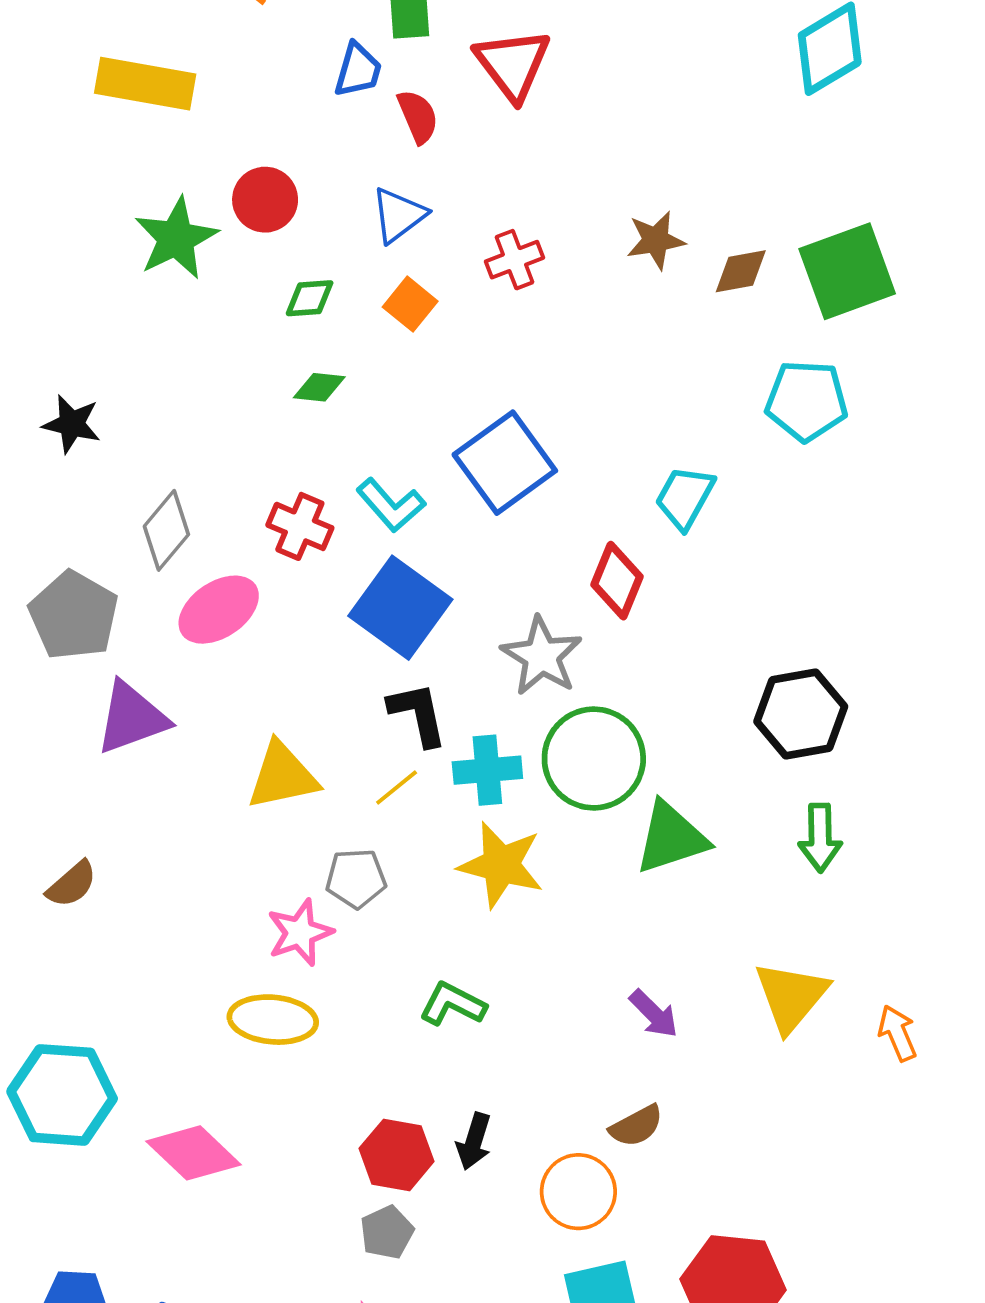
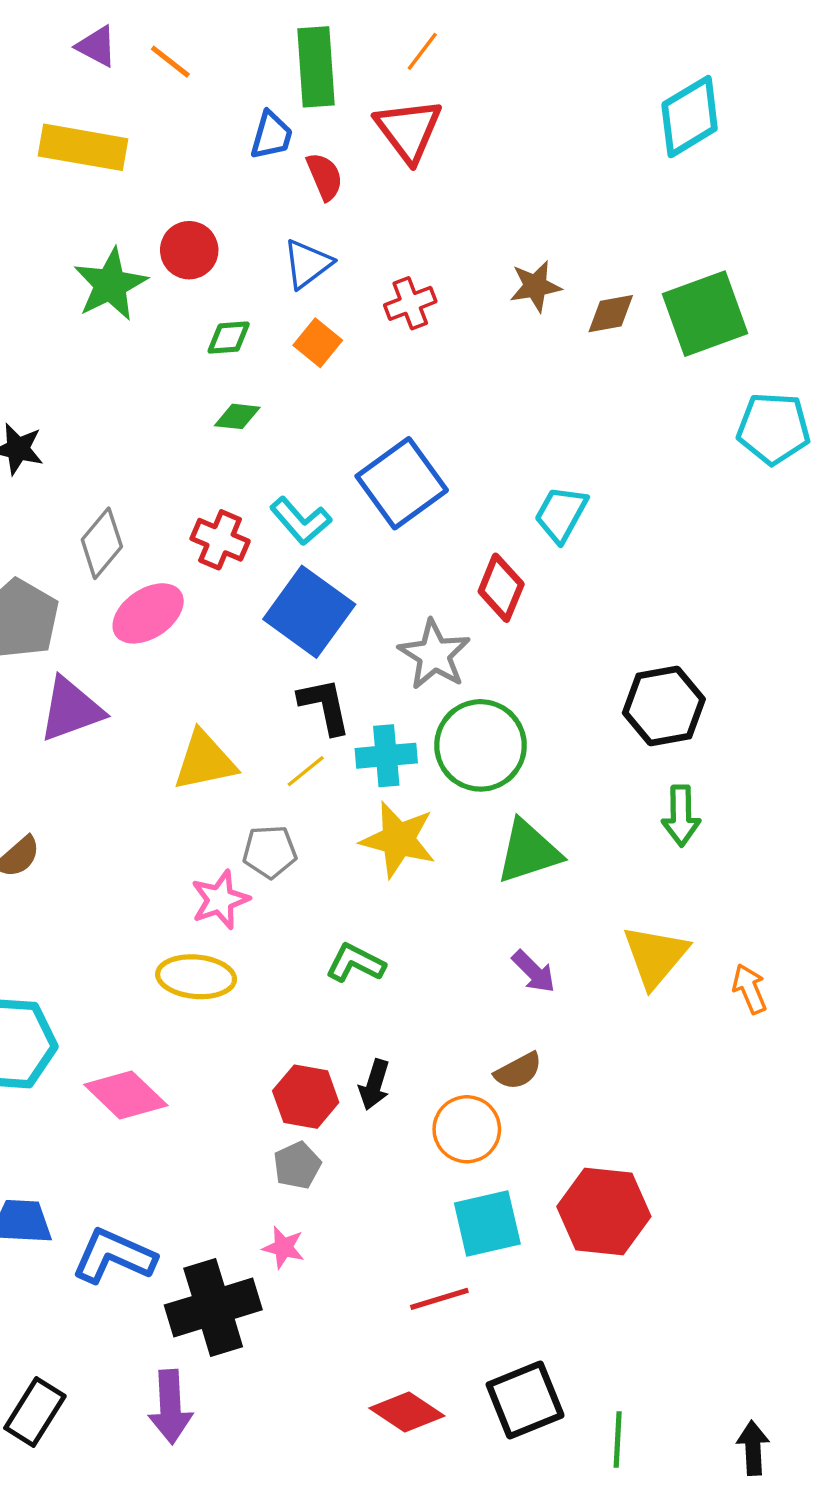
cyan pentagon: (807, 401) -> (774, 428), moved
green triangle: (671, 838) -> (528, 852), moved

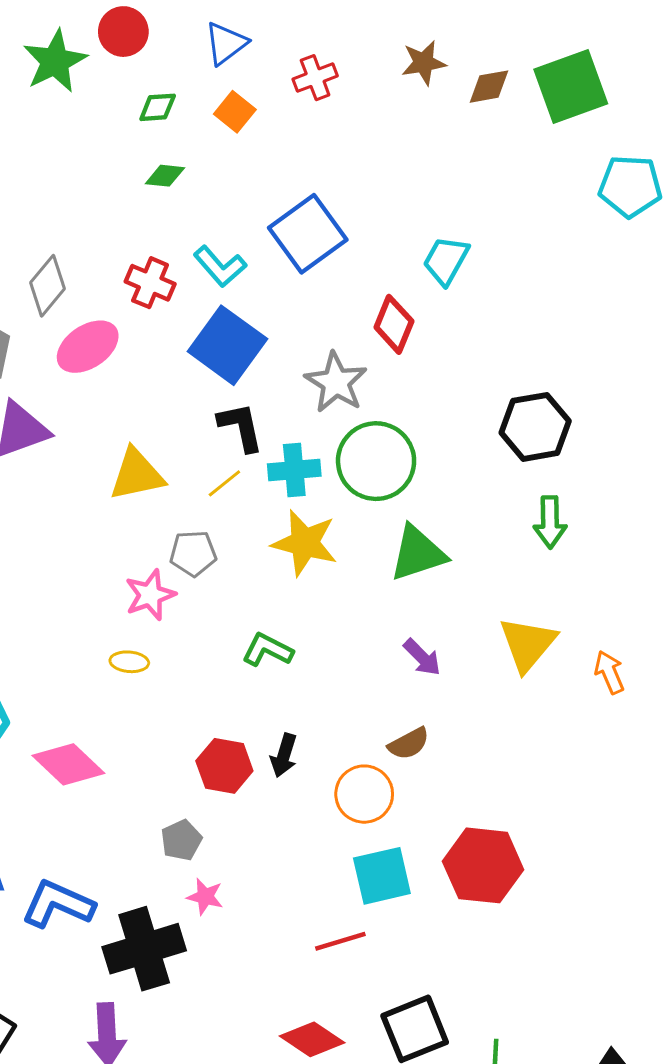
yellow ellipse: (196, 977) -> (129, 662), size x0.6
gray pentagon: (297, 1165) -> (181, 840), moved

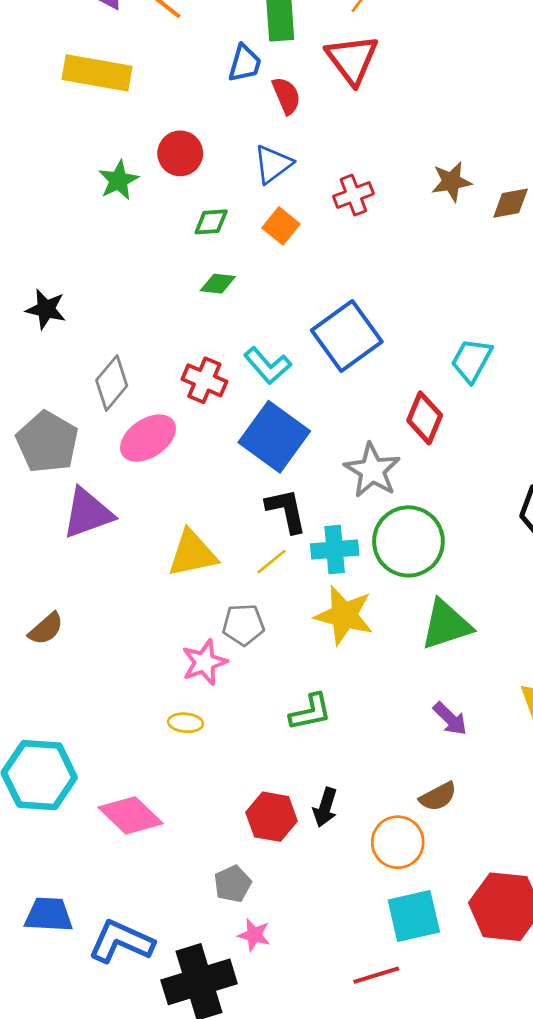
green star: (55, 61) -> (118, 180), size x0.7
green L-shape: (268, 650) -> (310, 712), turned 141

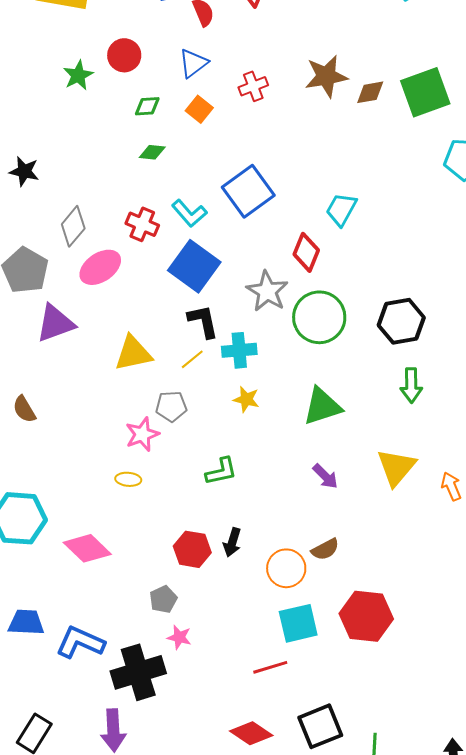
brown star: (451, 182) -> (326, 76), size x1.4
green circle: (408, 541) -> (319, 317), moved
yellow star: (344, 615) -> (246, 399), size x0.6
brown semicircle: (46, 629) -> (24, 409), turned 100
brown semicircle: (438, 797) -> (325, 549), moved

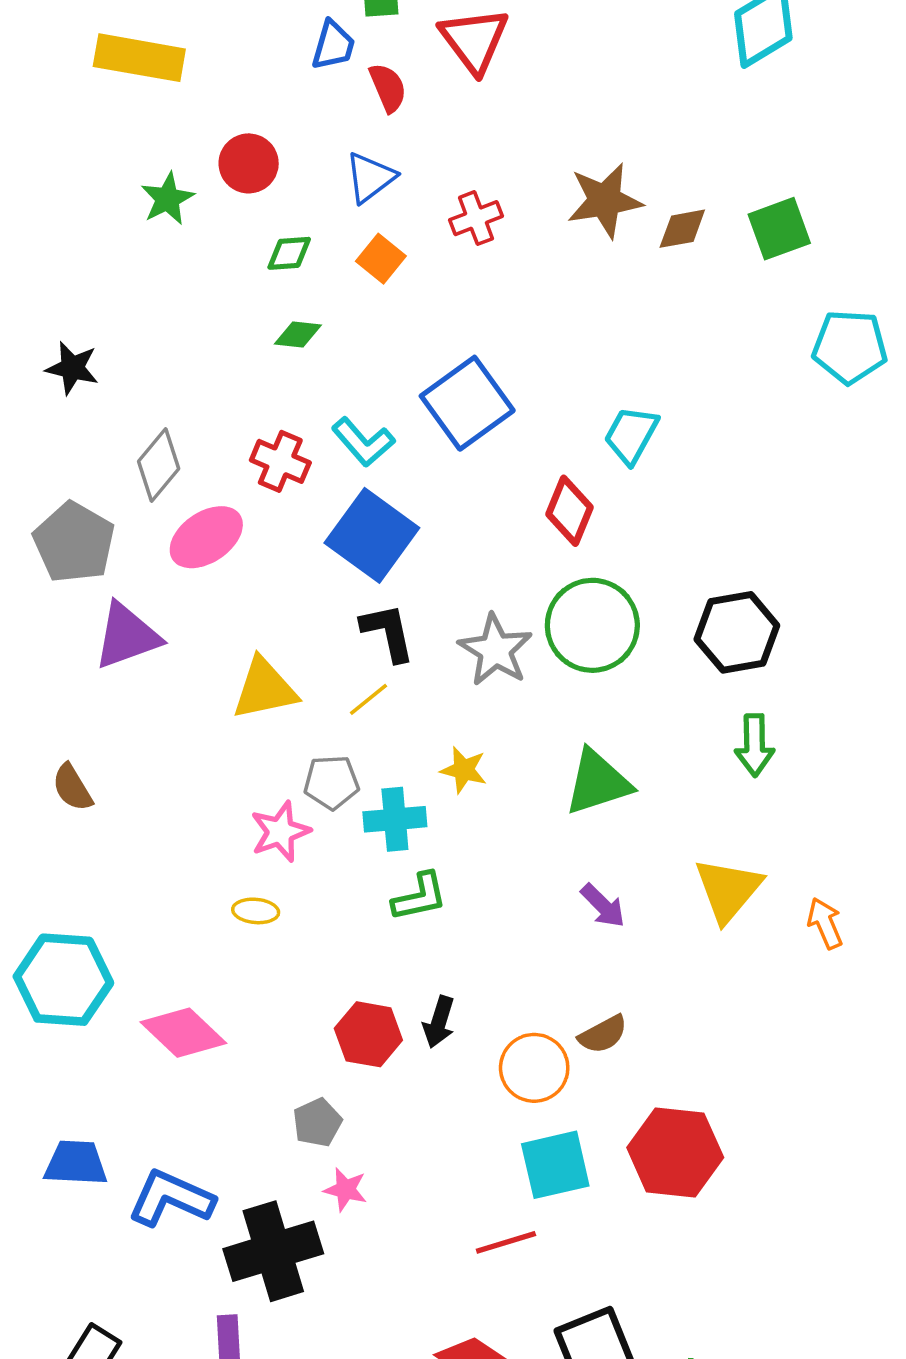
green square: (425, 92) -> (779, 229), size x0.7
gray star: (267, 291) -> (495, 650), moved
cyan cross: (239, 350) -> (395, 819), moved

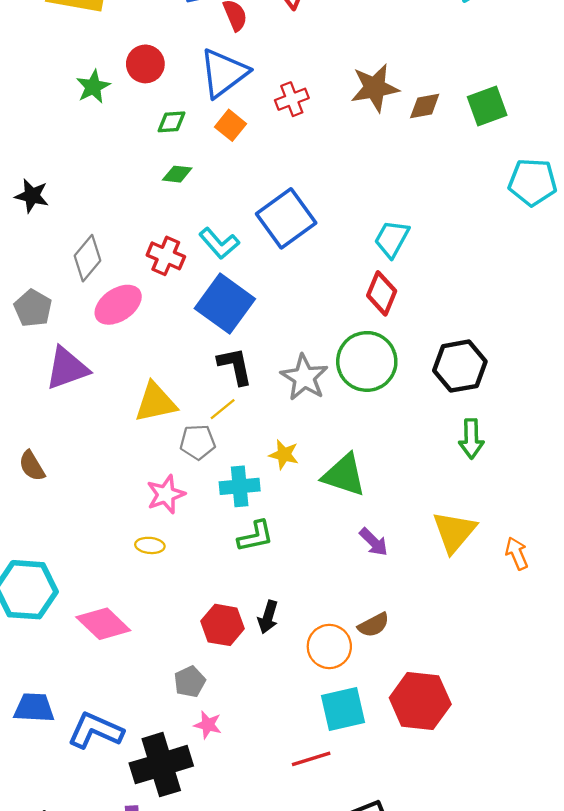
blue triangle: (370, 178) -> (224, 73), size x1.5
red diamond: (569, 511) -> (382, 293), moved
gray pentagon: (74, 542) -> (33, 308), size x0.7
gray pentagon: (331, 782) -> (198, 442), moved
green triangle: (598, 782) -> (344, 475), moved, turned 36

